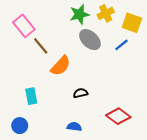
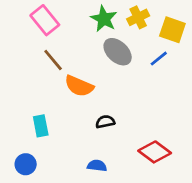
green star: (79, 14) -> (104, 19), turned -30
pink rectangle: (24, 26) -> (45, 20), moved
orange semicircle: (61, 66) -> (79, 86), turned 70

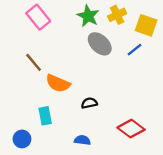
brown line: (53, 60) -> (34, 62), moved
orange semicircle: (79, 86) -> (58, 83), moved
cyan rectangle: (41, 126) -> (45, 116), moved

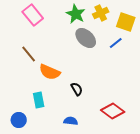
black semicircle: (89, 103) -> (77, 89), turned 72

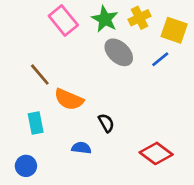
pink rectangle: (33, 15) -> (63, 21), moved
cyan rectangle: (39, 100) -> (36, 123), moved
blue semicircle: (71, 121) -> (81, 148), moved

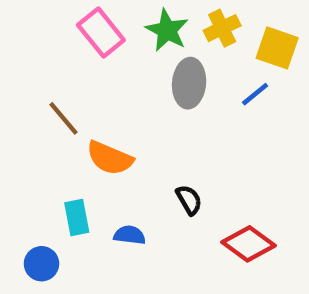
gray ellipse: (119, 52) -> (189, 83), turned 52
cyan rectangle: (36, 123) -> (77, 217), moved
black semicircle: (106, 123) -> (189, 200), moved

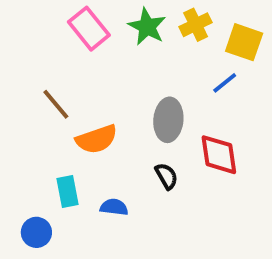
gray ellipse: (189, 83) -> (168, 120), moved
orange semicircle: (110, 158) -> (97, 139), turned -42
red diamond: (248, 244) -> (219, 155), moved, turned 45

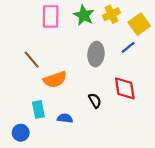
pink rectangle: (89, 29) -> (51, 16), turned 40
yellow square: (244, 42) -> (139, 24), turned 35
gray ellipse: (168, 120) -> (96, 54), moved

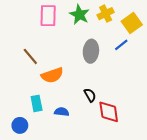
red diamond: (125, 88) -> (109, 112), moved

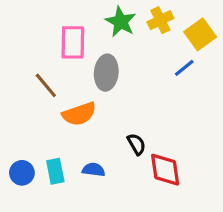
pink rectangle: (48, 16) -> (73, 42), moved
gray ellipse: (91, 51) -> (106, 73), moved
cyan rectangle: (37, 103) -> (55, 171), moved
blue circle: (20, 125) -> (22, 173), moved

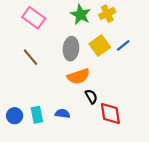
yellow square: (200, 34) -> (100, 45), moved
pink rectangle: (73, 42) -> (34, 18), moved, turned -55
orange semicircle: (79, 114) -> (78, 76), moved

